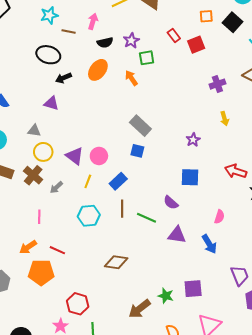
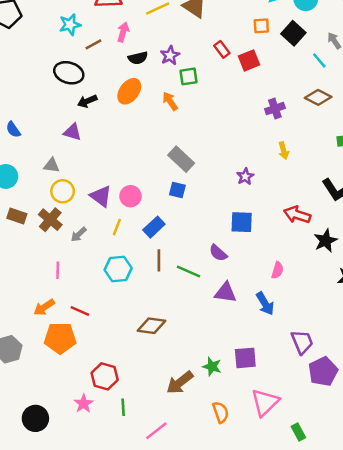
brown line: (69, 31) -> (93, 44), turned -40

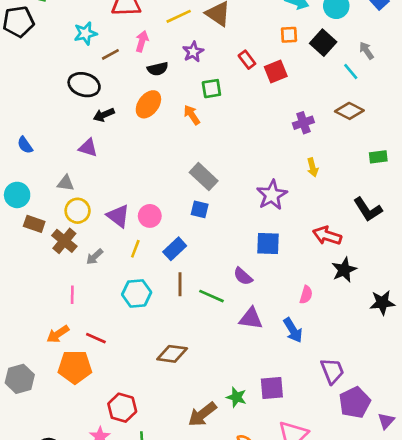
purple star: (170, 55) -> (193, 52), moved
purple star: (245, 176) -> (272, 195), size x1.6
brown rectangle: (17, 216) -> (34, 224), moved
black star: (326, 241) -> (344, 270), moved

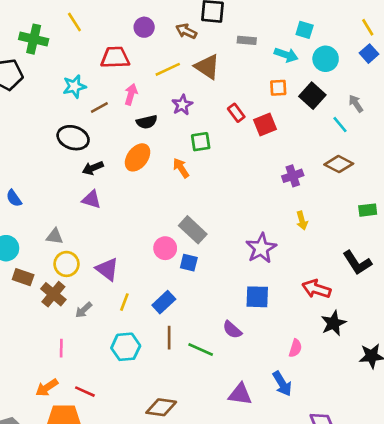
purple triangle: (88, 148) -> (91, 200), moved
pink circle: (150, 216) -> (165, 248), moved
purple triangle: (251, 318) -> (240, 394), moved

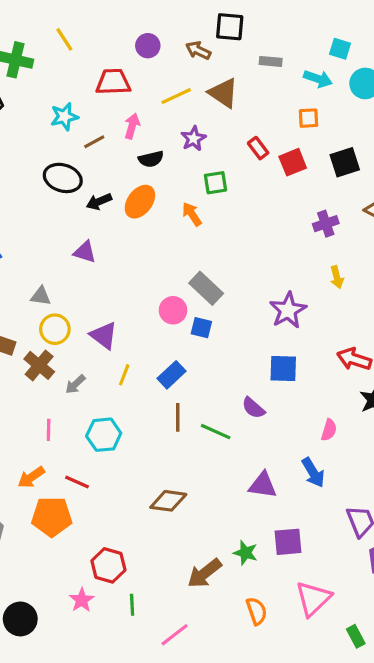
black square: (312, 96) -> (345, 162), moved, turned 30
black arrow: (93, 168) -> (99, 202), moved
cyan hexagon: (126, 347) -> (104, 435), moved

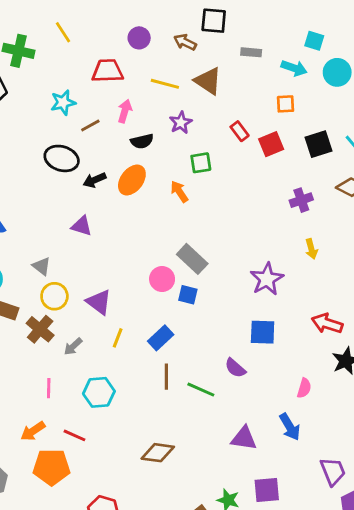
yellow line: (176, 96) -> (165, 84), turned 40
gray triangle: (41, 296) -> (42, 266), turned 30

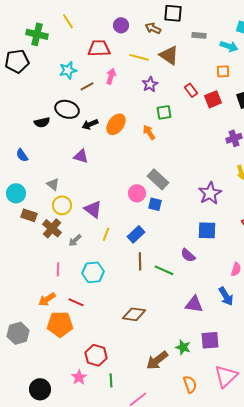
black semicircle: (142, 141) -> (42, 122), moved

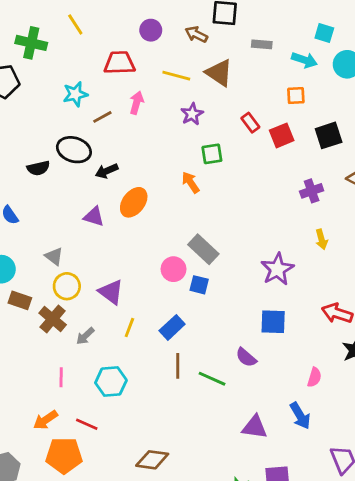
orange ellipse: (116, 124) -> (134, 202), moved
brown diamond: (134, 314) -> (152, 460), moved

